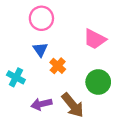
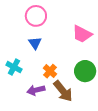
orange cross: (58, 66) -> (50, 71), moved

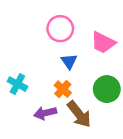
pink circle: (36, 16) -> (60, 29), moved
blue triangle: (35, 43) -> (69, 61), moved

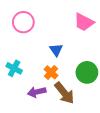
pink circle: (60, 29) -> (23, 22), moved
pink trapezoid: (103, 42) -> (84, 22), moved

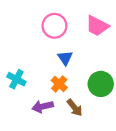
pink circle: (23, 22) -> (54, 26), moved
brown arrow: (64, 93) -> (75, 108), size x0.7

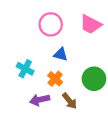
blue triangle: (65, 58) -> (61, 54), turned -40
cyan cross: (16, 79) -> (25, 69), moved

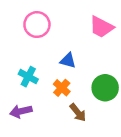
pink circle: (51, 24) -> (37, 25), moved
purple arrow: (40, 100) -> (21, 111), moved

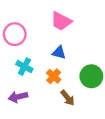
pink circle: (37, 25) -> (15, 34), moved
pink trapezoid: (101, 27) -> (61, 21), moved

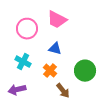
pink circle: (15, 34) -> (27, 29), moved

